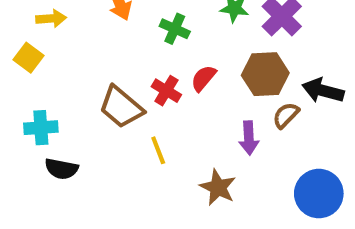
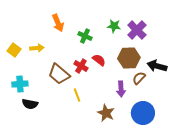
yellow arrow: (51, 19) -> (37, 48), moved
red semicircle: (204, 78) -> (99, 60), turned 88
blue circle: (319, 194) -> (143, 113), moved

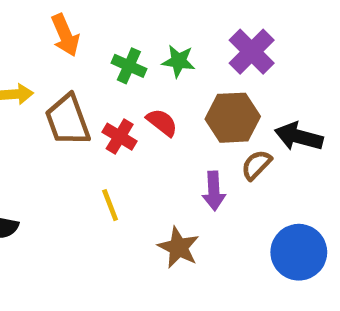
green star: (114, 26) -> (178, 61), moved
brown trapezoid: (59, 74) -> (68, 120), moved, turned 30
blue circle: (143, 113) -> (299, 252), moved

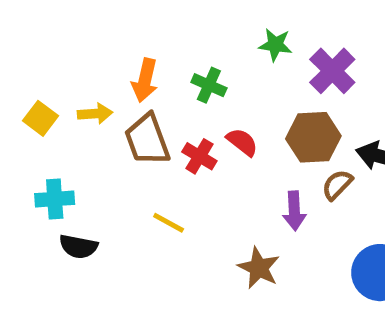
orange arrow: (65, 35) -> (145, 80), moved, turned 36
green star: (178, 61) -> (275, 45), moved
yellow line: (110, 205) -> (169, 223), moved, turned -40

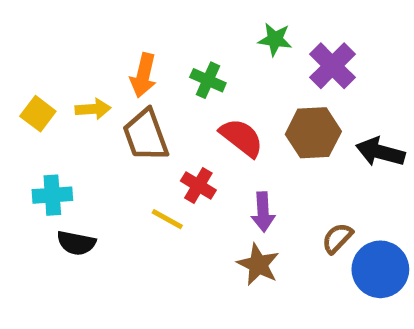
red semicircle: (242, 142) -> (241, 138), size x1.4
red cross: (199, 156) -> (198, 186), moved
brown semicircle: (337, 185) -> (337, 238), moved
purple arrow: (294, 211) -> (263, 212), moved

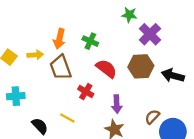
green star: (275, 39) -> (129, 15), moved
yellow line: (167, 219) -> (67, 118), moved
black semicircle: (76, 243) -> (40, 126), moved, turned -144

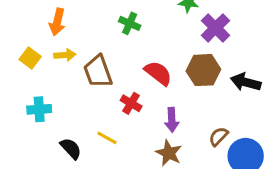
orange arrow: (59, 39) -> (57, 22), moved
green cross: (90, 41) -> (130, 23), moved

